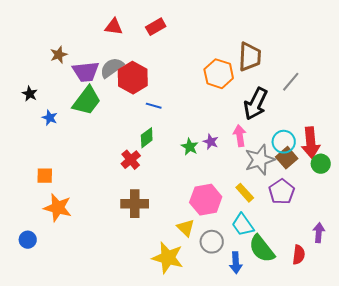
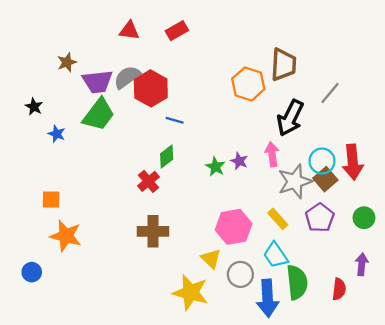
green circle: (321, 164) -> (364, 218), moved
green semicircle: (262, 249) -> (297, 282), turned -148
blue arrow: (236, 263) -> (268, 298), size x1.5

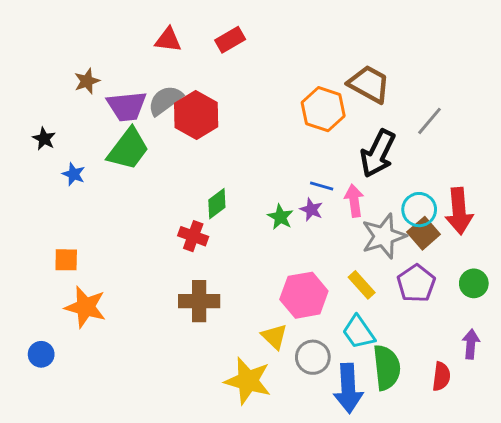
brown trapezoid: (283, 65) -> (369, 84), turned -64
blue line: (175, 120) -> (322, 186), moved
red cross: (149, 181) -> (193, 236), turned -30

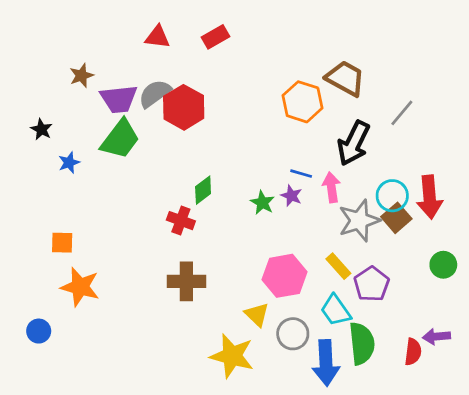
blue star: (74, 174) -> (69, 163), turned 30
purple pentagon: (416, 283) -> (372, 284), moved
purple arrow: (471, 344) -> (436, 337), moved, turned -100

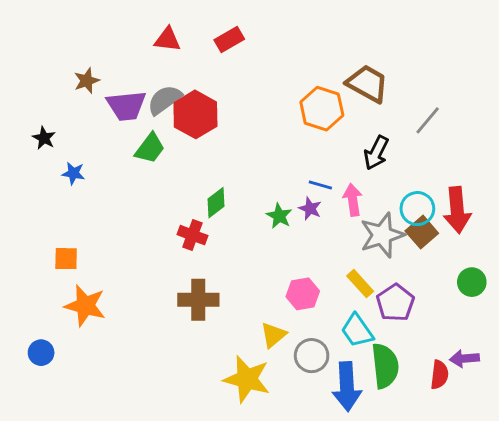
green trapezoid: (120, 139) -> (150, 148), moved, size x0.7
black arrow: (354, 143) -> (376, 153), size x0.7
blue star: (69, 163) -> (73, 173), turned 30
pink hexagon: (285, 276) -> (303, 294), size x0.7
yellow triangle: (257, 314) -> (273, 335), turned 36

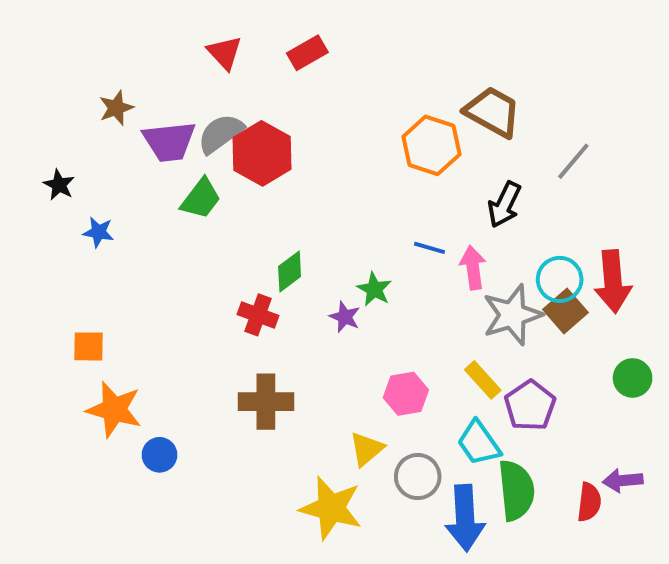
red triangle: (167, 40) -> (225, 53), turned 40
purple star: (310, 209) -> (345, 317), moved
blue circle: (41, 353) -> (159, 455), moved

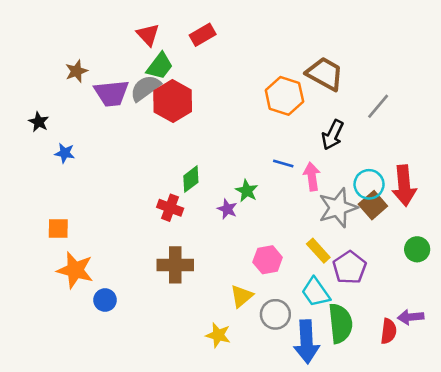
green trapezoid: (201, 199) -> (160, 66), moved
yellow star: (331, 508) -> (218, 335), size x0.6

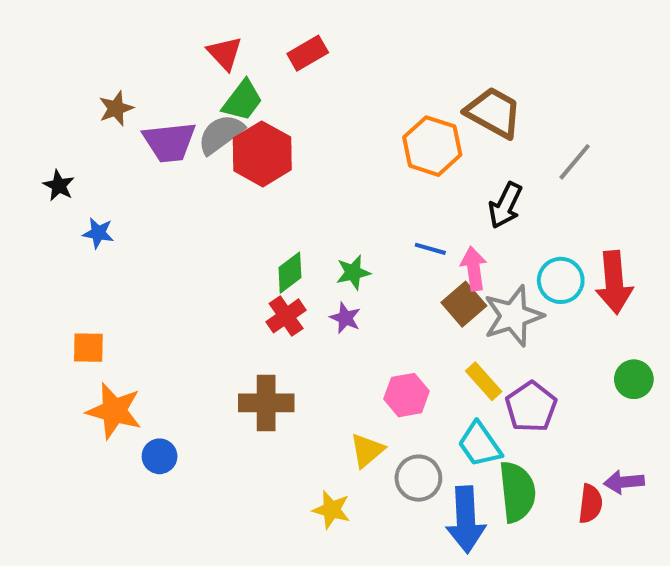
green star: (247, 191) -> (353, 273), moved, turned 30
brown square: (373, 205) -> (464, 304), moved
red cross: (170, 208) -> (286, 316), moved, turned 35

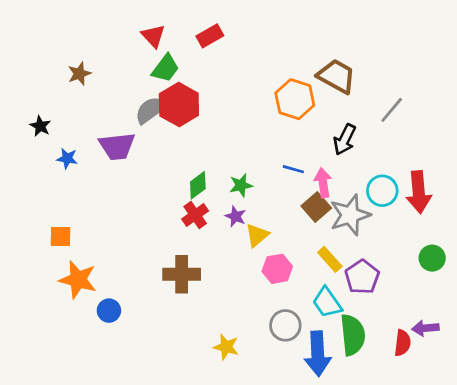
gray semicircle: (221, 134) -> (151, 110), moved
purple trapezoid: (169, 142) -> (117, 146), moved
yellow triangle: (367, 450) -> (257, 235), moved

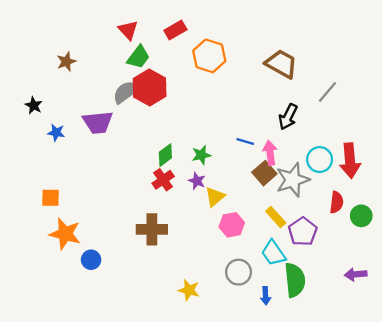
orange hexagon: (295, 99) -> (209, 56), moved
red semicircle: (402, 343) -> (336, 202), moved
blue arrow: (318, 354) -> (266, 296), size x0.5

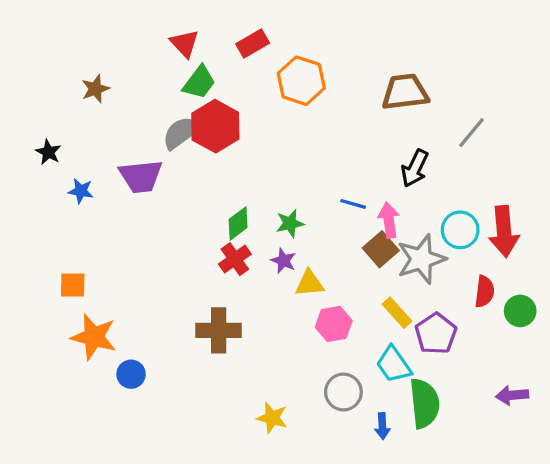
brown trapezoid: (281, 64) -> (405, 92), turned -36
yellow triangle: (215, 197) -> (309, 283), turned 35

